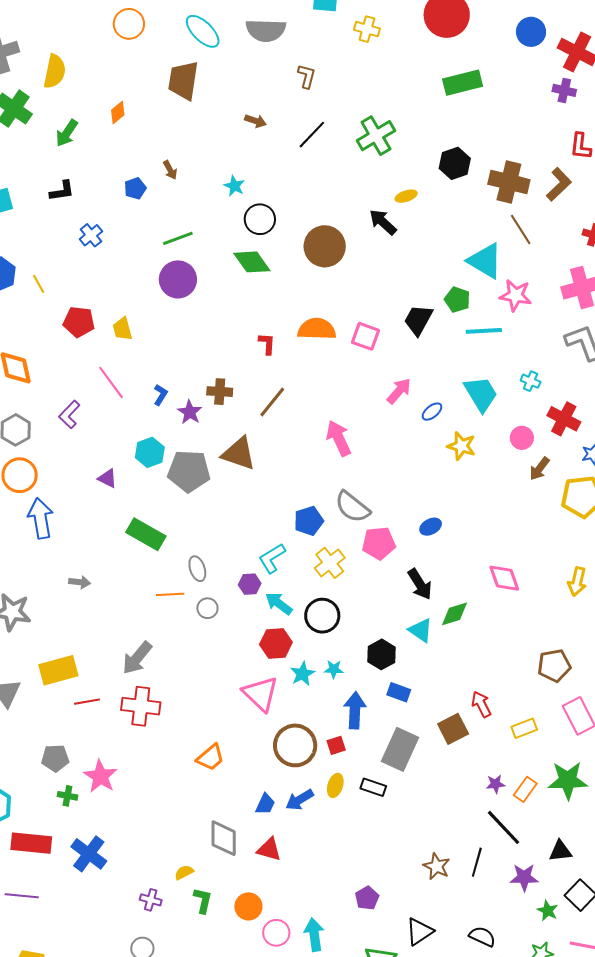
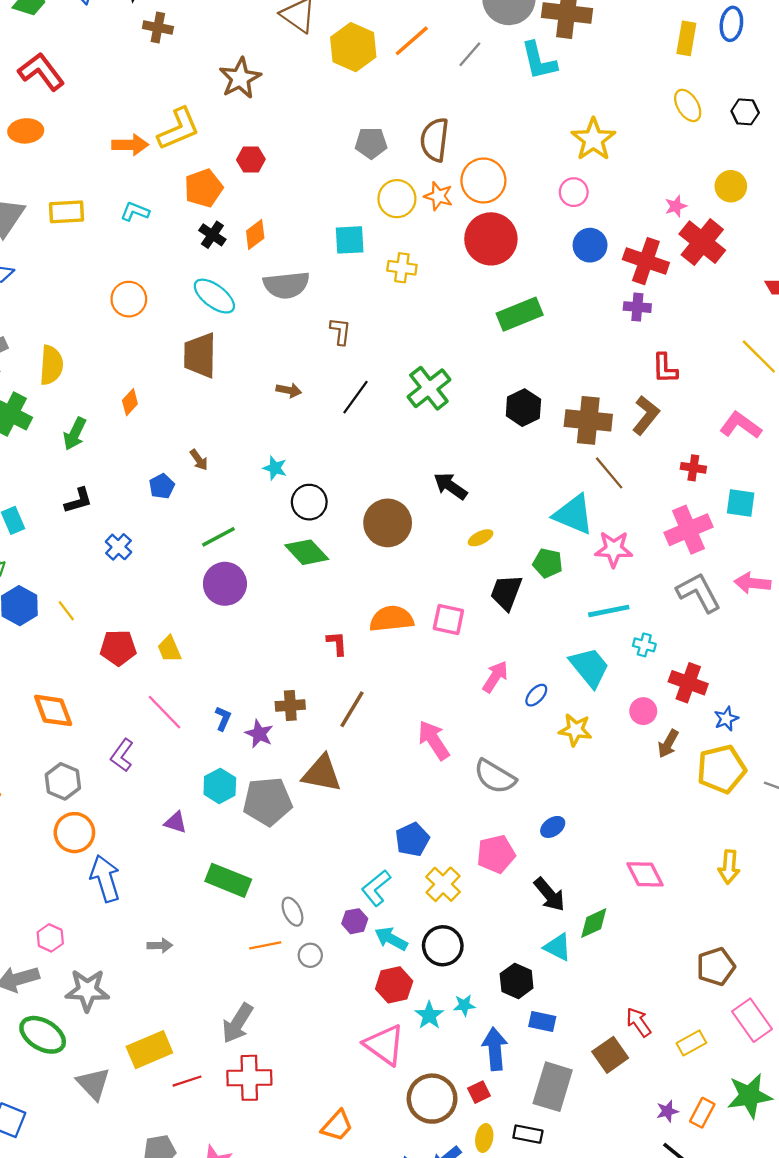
yellow ellipse: (406, 196) -> (481, 538), moved
cyan line: (484, 331) -> (609, 611), moved
gray semicircle: (352, 507) -> (495, 776), moved

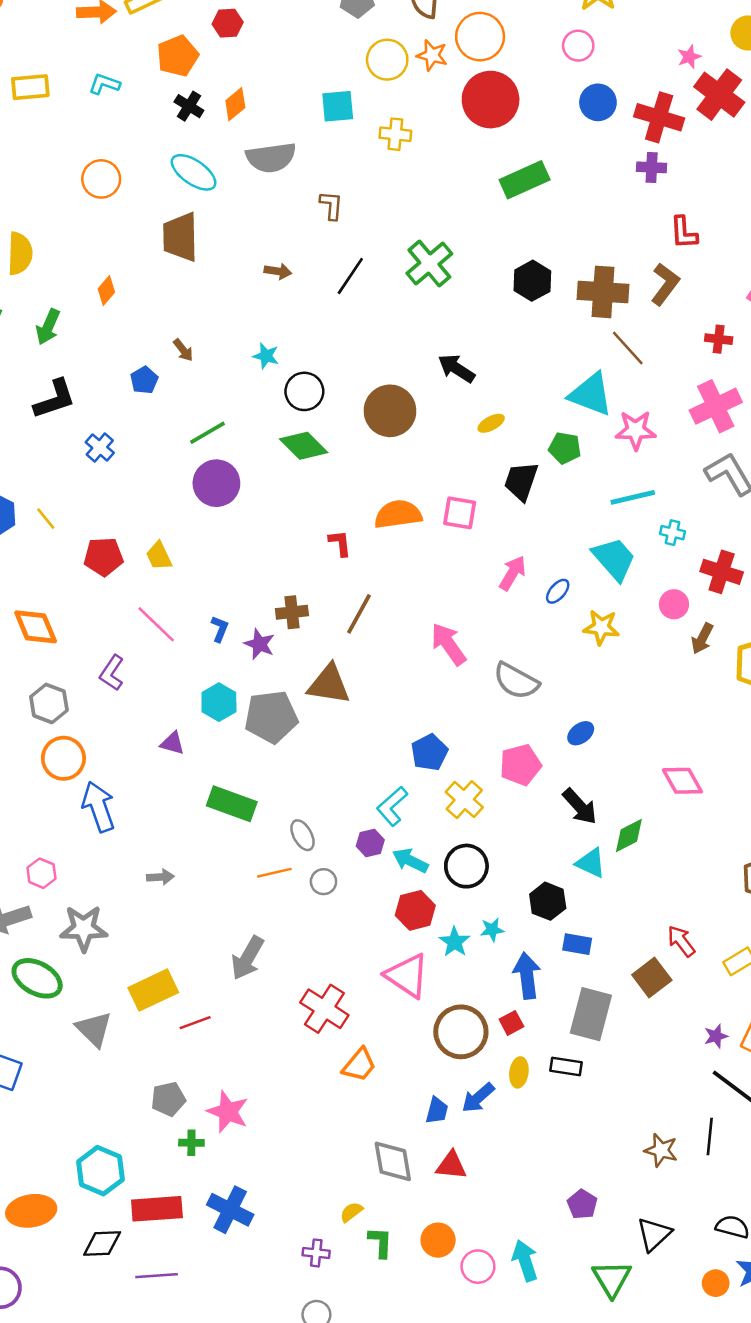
black L-shape: (78, 501) -> (55, 399), size x1.4
red cross: (249, 1078) -> (324, 1009), moved, turned 36

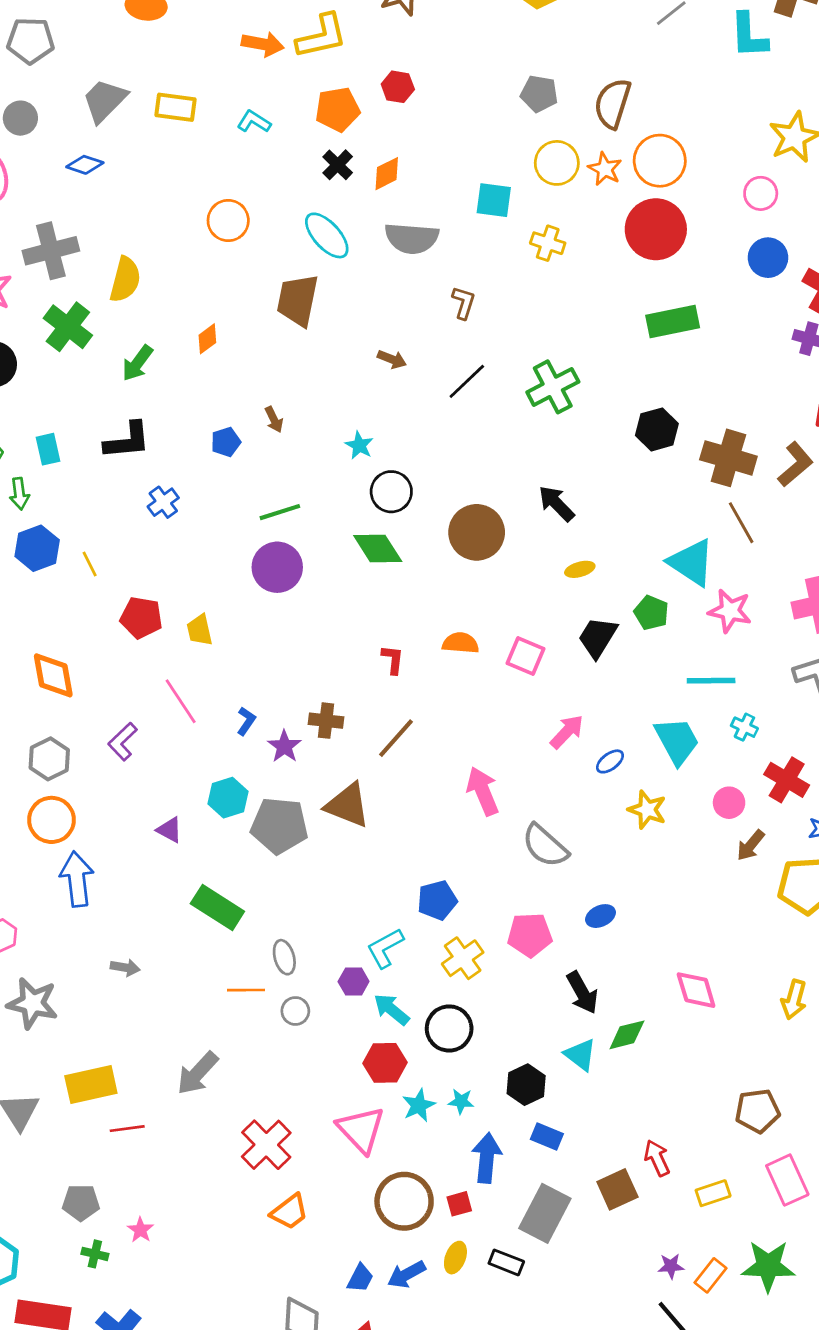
orange semicircle: (398, 514) -> (461, 643), size x0.7
pink star: (228, 1112) -> (140, 1230), size x0.6

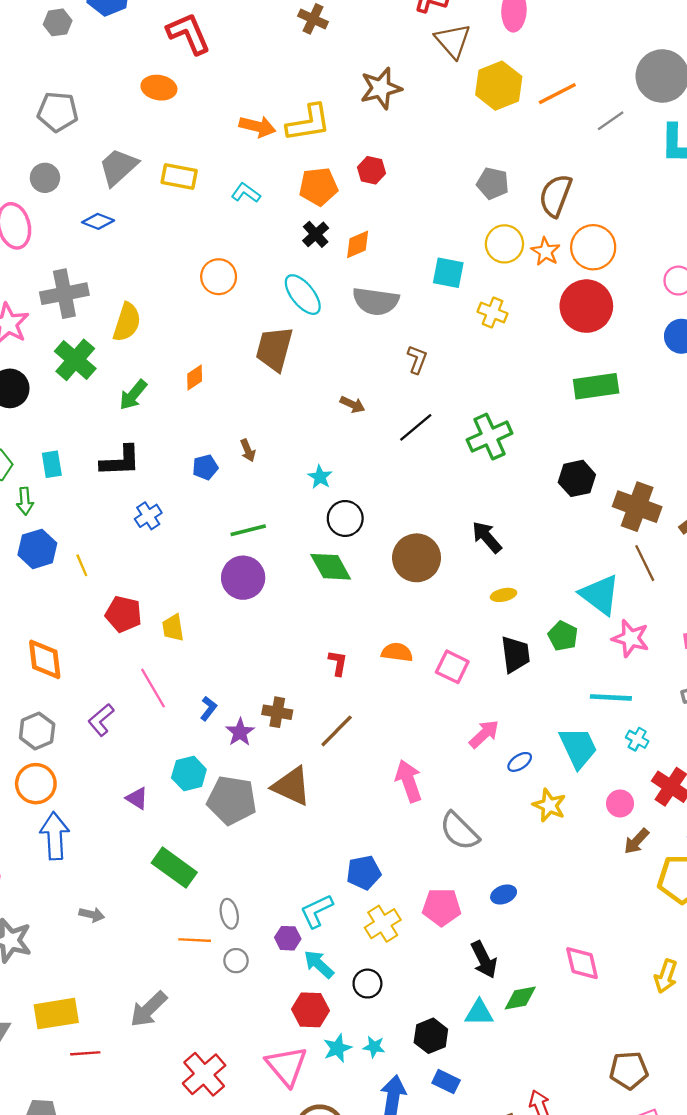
black trapezoid: (598, 637) -> (515, 654), turned 138
black circle: (449, 1028) -> (367, 984), size x0.7
cyan triangle: (580, 1055) -> (479, 1013), turned -40

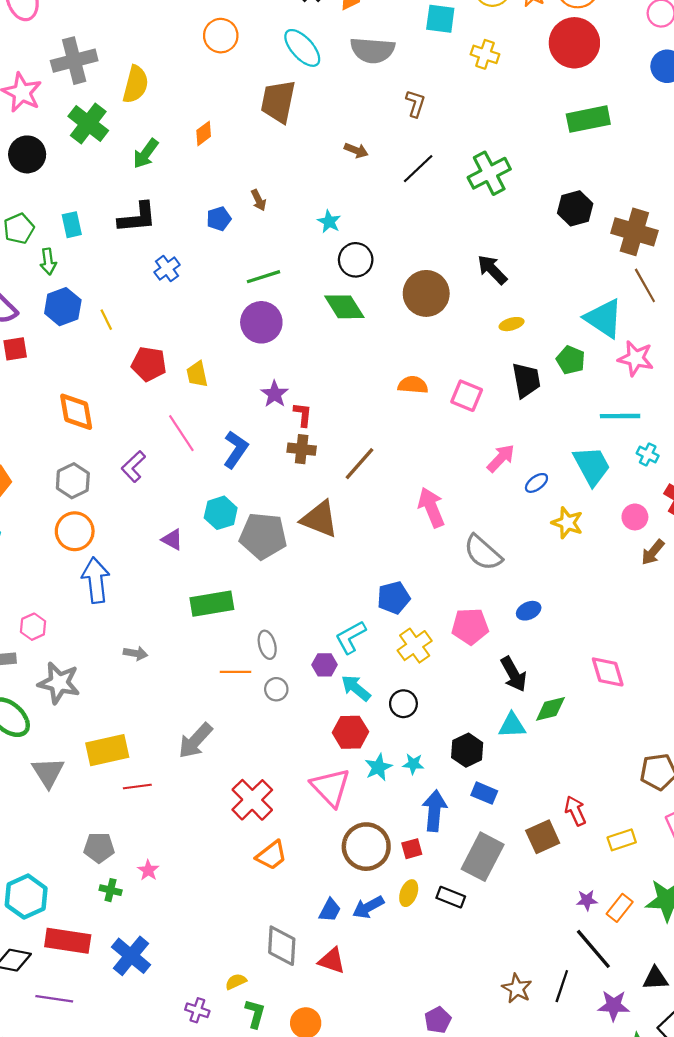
red L-shape: (338, 663) -> (303, 415), moved
blue L-shape: (209, 708) -> (236, 449), size x1.6
purple star: (240, 732) -> (275, 394), moved
green rectangle: (174, 868) -> (212, 604), turned -42

